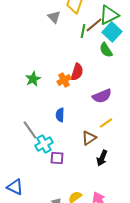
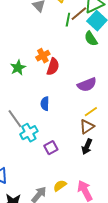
red semicircle: (77, 72) -> (53, 67), moved
orange cross: (64, 80) -> (43, 56), moved
brown triangle: (89, 138) -> (87, 127), moved
purple square: (57, 158) -> (51, 148), moved, turned -32

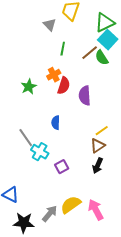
brown line: (79, 14) -> (90, 53), moved
green line: (68, 20) -> (63, 49), moved
purple semicircle: (87, 85) -> (85, 96), moved, turned 108
cyan cross: (29, 133) -> (40, 152), turned -30
yellow semicircle: (60, 186) -> (71, 205), size x1.5

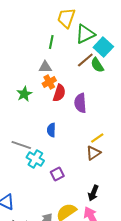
green triangle: (105, 23) -> (85, 34), moved
gray triangle: (50, 25) -> (45, 67), moved, turned -48
green line: (63, 49) -> (51, 42), moved
gray line: (26, 138) -> (21, 145), turned -36
black arrow: (98, 166) -> (93, 193), moved

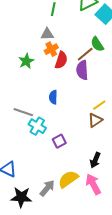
brown line: (85, 60) -> (85, 54), moved
green semicircle: (97, 65) -> (97, 44), moved

